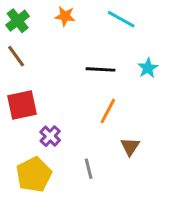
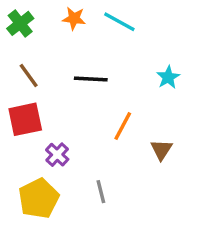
cyan line: (121, 19) -> (119, 22), moved
brown line: (16, 56) -> (29, 76), moved
black line: (101, 69) -> (91, 79), moved
brown triangle: (130, 146) -> (161, 150), moved

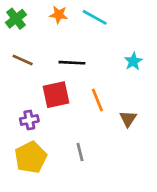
brown line: (29, 76) -> (23, 60), turned -30
red square: (25, 119) -> (56, 95), moved
orange line: (123, 126) -> (97, 100), turned -50
purple cross: (57, 155) -> (29, 120), moved, turned 36

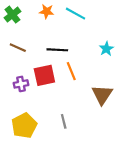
orange line: (97, 100) -> (71, 71), moved
brown triangle: (128, 119) -> (102, 95), size x1.5
purple cross: (29, 120) -> (21, 84), moved

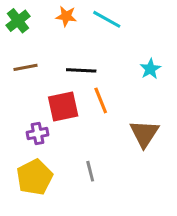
brown line: (18, 48) -> (26, 67), turned -35
purple cross: (21, 84) -> (38, 134), moved

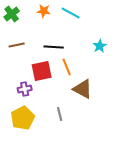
brown triangle: (144, 134) -> (83, 89), moved, turned -35

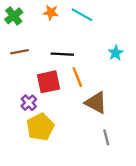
purple cross: (25, 89) -> (29, 103), turned -32
gray line: (60, 114) -> (106, 137), moved
yellow pentagon: (23, 118) -> (40, 127), moved

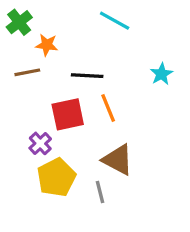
orange star: (51, 12) -> (47, 45), moved
brown triangle: (96, 103) -> (118, 160), moved
gray line: (106, 137) -> (100, 192), moved

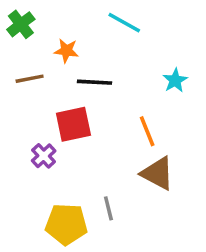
orange star: (47, 45) -> (66, 51), moved
orange line: (108, 108) -> (147, 131), moved
brown triangle: (118, 160) -> (158, 173), moved
yellow pentagon: (56, 177) -> (66, 224), moved, turned 30

